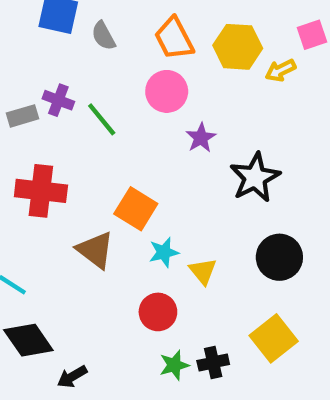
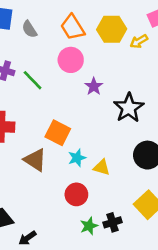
yellow triangle: (203, 271) -> (102, 167), turned -30

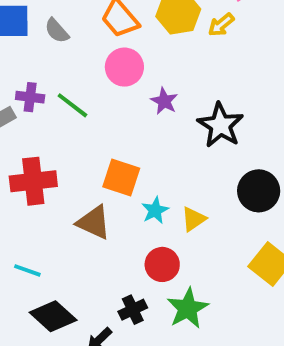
yellow triangle: (102, 167) -> (194, 219), turned -42
black cross: (113, 222) -> (133, 310), moved
green star: (89, 226) -> (188, 308), size x1.5

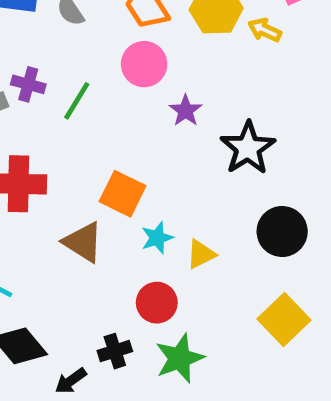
yellow arrow: (221, 25) -> (265, 30), turned 56
green line: (72, 105) -> (77, 101), turned 76

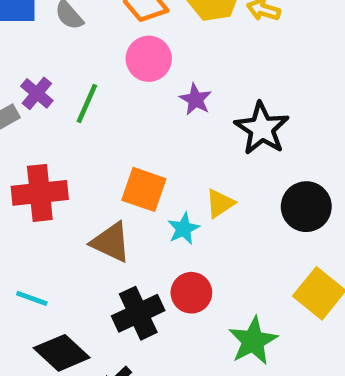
purple cross: (28, 84) -> (37, 93), turned 32
yellow triangle: (201, 254) -> (220, 203), moved
black cross: (115, 351) -> (138, 313), moved, size x1.5
green star: (180, 358) -> (253, 341), moved

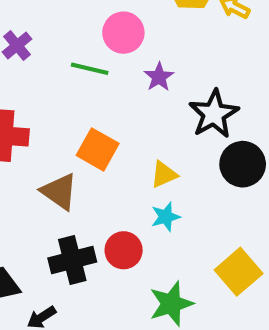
green line: (87, 103) -> (90, 69), moved, turned 69
black circle: (306, 207) -> (243, 164), moved
cyan star: (184, 229) -> (166, 217), moved

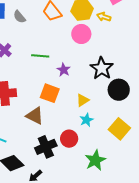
pink circle: (123, 33) -> (81, 34), moved
purple star: (159, 77) -> (64, 70), moved
yellow square: (239, 272) -> (119, 129), moved

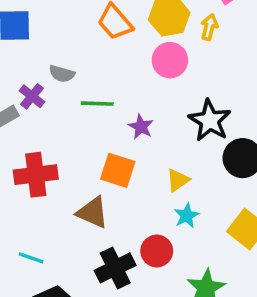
gray semicircle: (19, 17) -> (62, 74), moved, turned -32
yellow arrow: (104, 17) -> (209, 27), turned 88

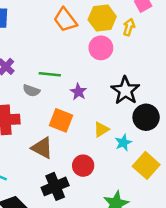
gray semicircle: (62, 74) -> (31, 91), moved
cyan star: (187, 216) -> (123, 143), moved
red circle: (157, 251) -> (83, 166), moved

